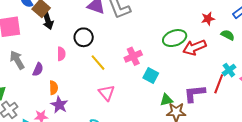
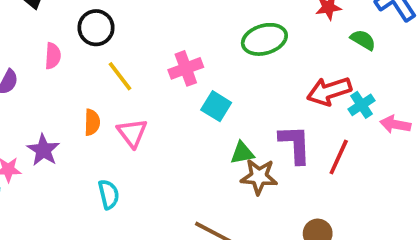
red arrow: (194, 47) -> (329, 91), moved
red line: (219, 84) -> (339, 157), moved
orange semicircle: (54, 88) -> (92, 122), moved
purple L-shape: (195, 93) -> (295, 144), turned 90

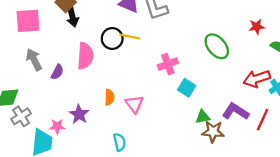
green ellipse: (264, 39) -> (217, 46), turned 65
pink semicircle: (53, 56) -> (85, 56), size x1.6
yellow line: (120, 76) -> (130, 37), moved, turned -42
purple L-shape: (295, 144) -> (235, 112), turned -55

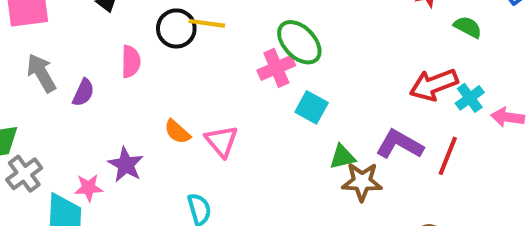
green ellipse: (217, 46) -> (299, 42), moved
pink semicircle: (85, 56) -> (131, 62), size x0.7
orange semicircle: (109, 97) -> (177, 132), turned 133

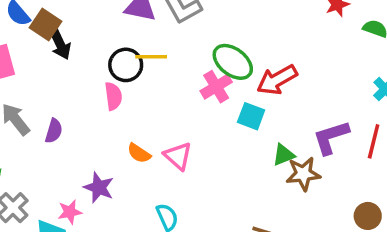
pink semicircle: (131, 62) -> (113, 96), moved
red arrow: (434, 85) -> (277, 80), moved
purple L-shape: (400, 144) -> (331, 137), turned -39

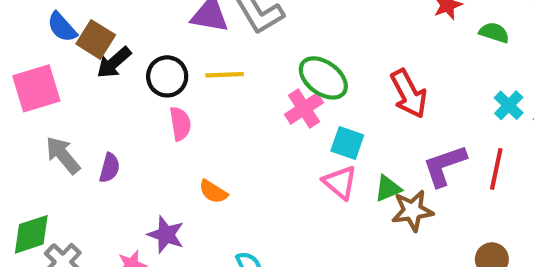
black arrow: (60, 44) -> (114, 63), turned 76
black circle: (126, 65) -> (167, 76), moved
red arrow: (277, 80) -> (409, 94), moved, turned -87
pink triangle: (178, 156) -> (340, 182), moved

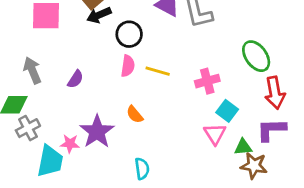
yellow line: (225, 75) -> (158, 71), moved
green ellipse: (323, 78) -> (256, 56), moved
gray arrow: (63, 155) -> (32, 70), moved
purple L-shape: (445, 166) -> (271, 130), moved
purple star: (166, 235) -> (97, 132), size x1.4

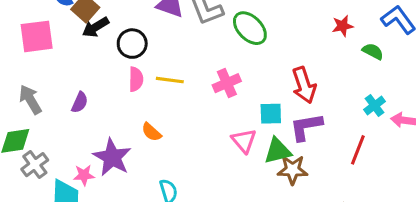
green ellipse: (256, 56) -> (250, 28), moved
cyan square: (227, 111) -> (271, 114), moved, turned -30
green triangle: (243, 147) -> (278, 151), size x1.4

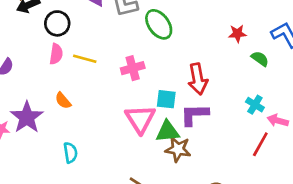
cyan cross: (374, 105) -> (255, 105), turned -30
pink triangle: (244, 141) -> (140, 119), size x1.4
red line: (358, 150) -> (260, 144), moved

